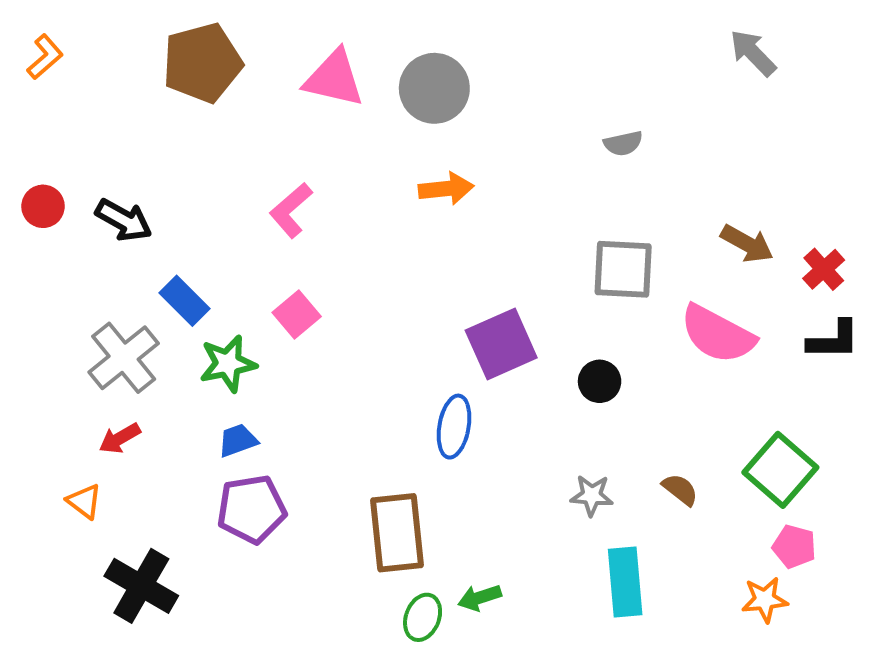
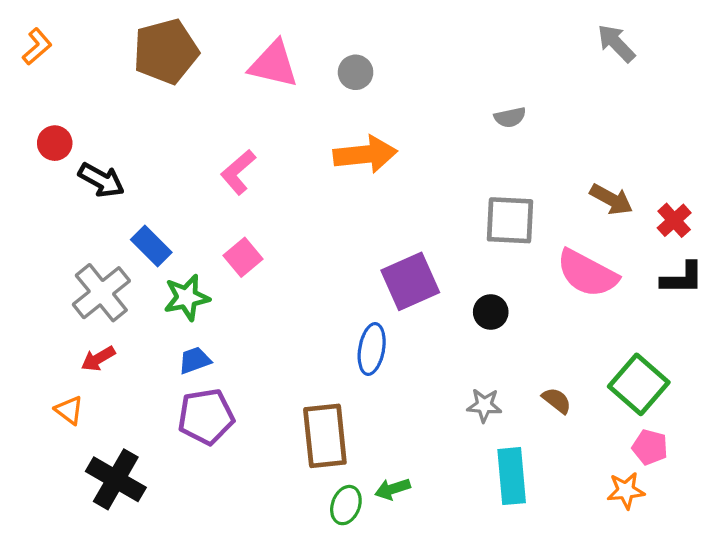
gray circle: (434, 88) -> (356, 72), size x0.6
orange arrow: (446, 189) -> (365, 154), size x1.4
red circle: (43, 206) -> (55, 143), moved

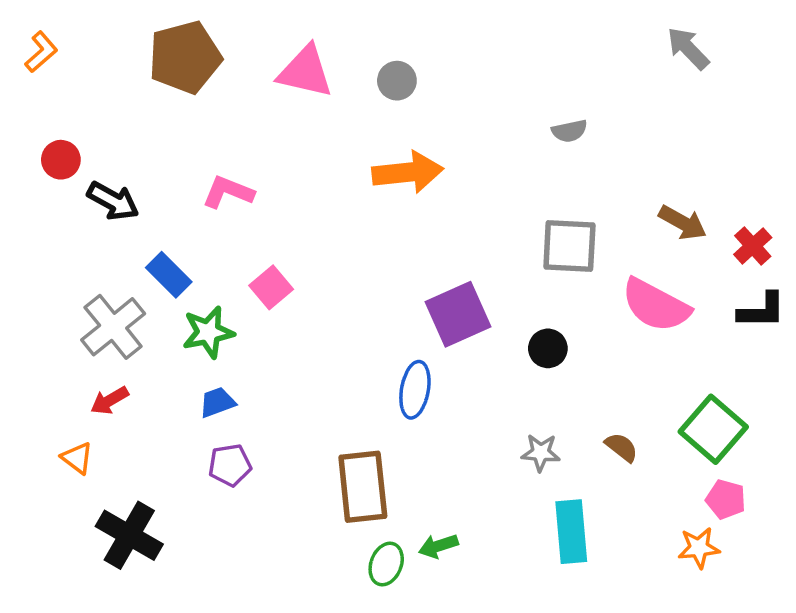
pink L-shape: (238, 172) -> (228, 192), moved, turned 63
purple pentagon: (206, 417) -> (230, 465), size x0.7

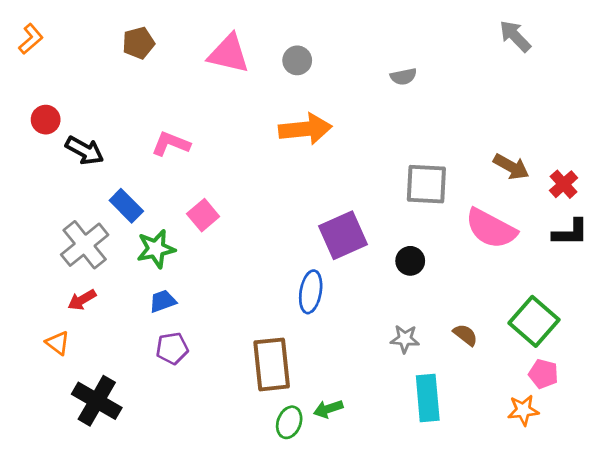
brown pentagon: (185, 57) -> (138, 43), size x0.6
gray semicircle: (569, 131) -> (403, 77), moved

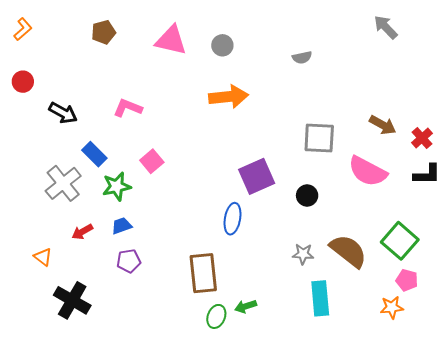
red circle: (46, 120) -> (23, 82), moved
red arrow: (82, 300) -> (82, 232), moved
brown semicircle: (465, 335) -> (348, 251), size x2.0

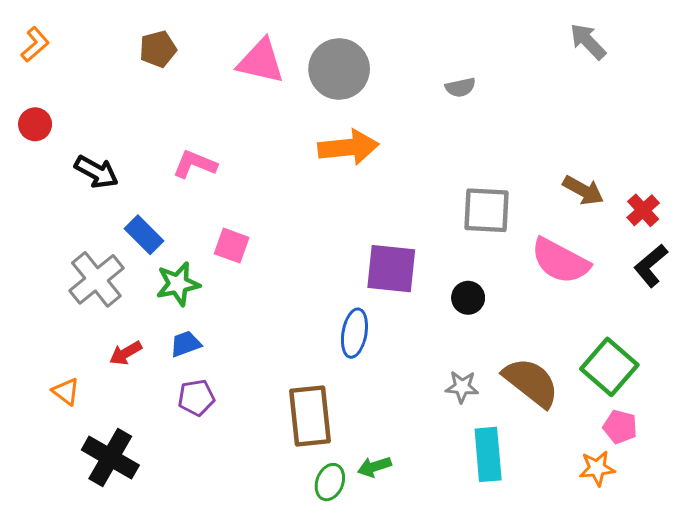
gray circle: (222, 45) -> (339, 69), size x1.8
pink square: (152, 161) -> (232, 246), turned -30
black L-shape: (427, 174) -> (651, 266), turned 140
purple square: (257, 176) -> (391, 269), turned 30

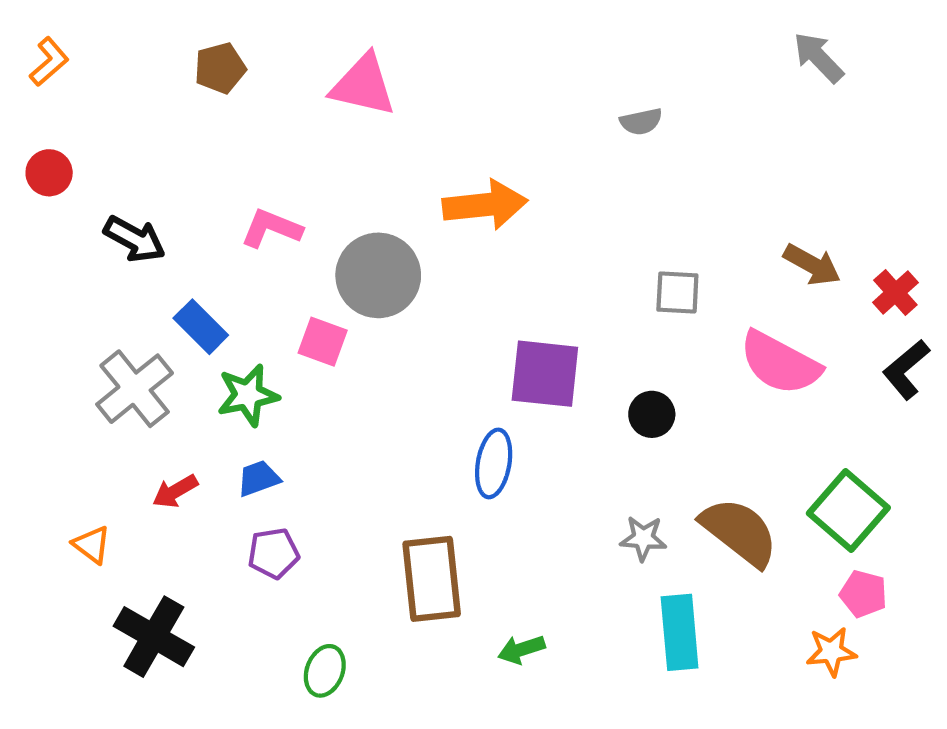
gray circle: (339, 69) -> (378, 275), moved
gray square: (487, 210) -> (677, 292), size x0.7
green ellipse: (330, 482) -> (325, 671), moved

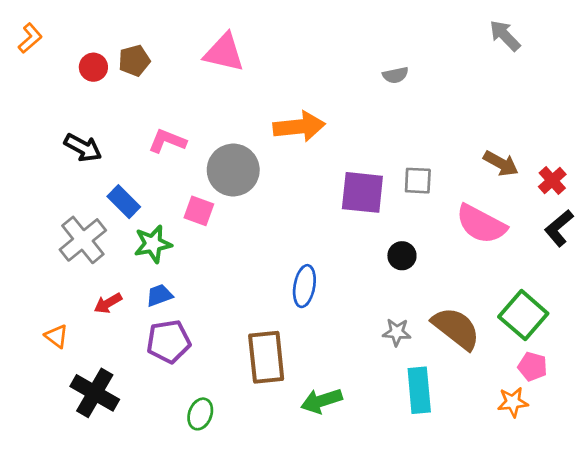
brown pentagon: (220, 68) -> (134, 61), moved
red circle: (49, 173) -> (93, 67), moved
purple square: (545, 374) -> (362, 192), moved
purple pentagon: (273, 553) -> (169, 341), size x1.4
green arrow: (521, 649) -> (322, 401), size x1.4

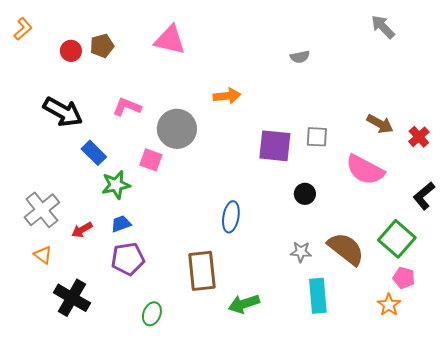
orange arrow: (299, 127) -> (227, 96), size x0.7
black arrow: (83, 148) -> (63, 112), size x1.4
black L-shape: (559, 228) -> (424, 196), moved
gray cross: (83, 240) -> (42, 210), moved
orange star: (513, 402) -> (389, 305), turned -30

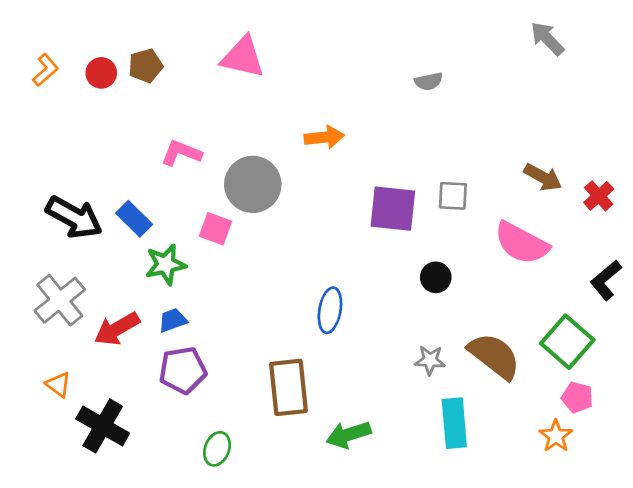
orange L-shape: (23, 29) -> (45, 70), moved
black arrow: (63, 112) -> (74, 217), moved
red arrow: (82, 230) -> (117, 329), size x1.5
orange triangle: (43, 255) -> (58, 385), moved

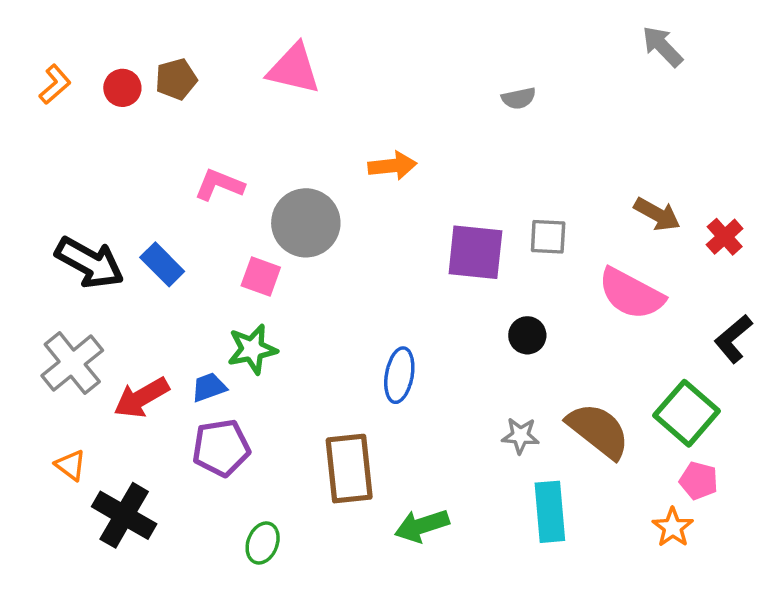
green star: (166, 264) -> (252, 349), moved

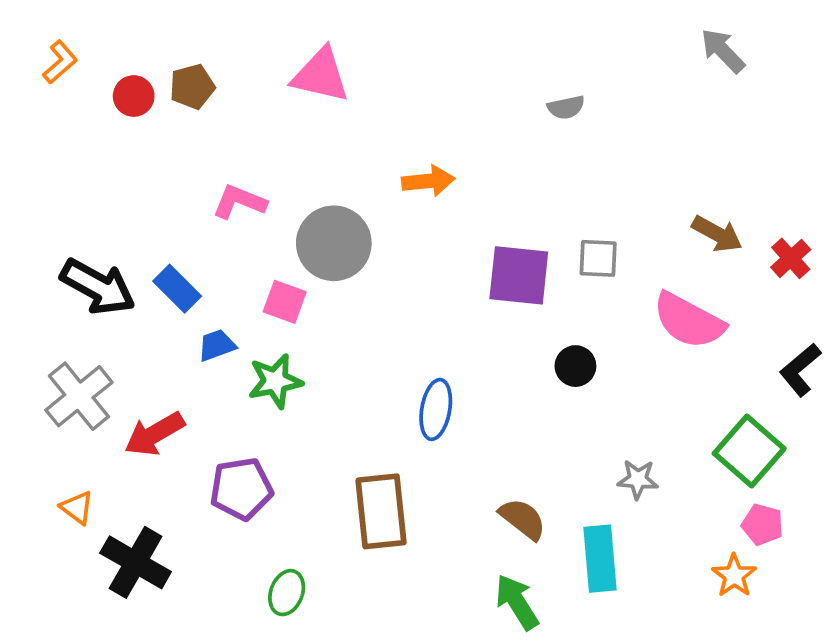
orange L-shape: (55, 84) -> (60, 62), moved
blue trapezoid: (209, 387) -> (217, 345), moved
brown semicircle: (598, 431) -> (523, 519), moved, size x0.7
gray star: (520, 436) -> (638, 479), moved
green arrow: (422, 526) -> (517, 602), moved, turned 76

